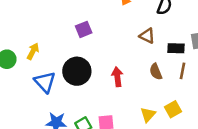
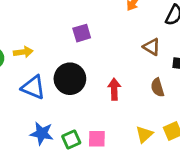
yellow arrow: (33, 51) -> (23, 52), turned 49
blue triangle: (45, 82) -> (33, 87), turned -30

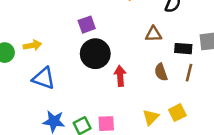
brown triangle: (152, 47) -> (153, 34), turned -30
black circle: (70, 79) -> (95, 54), moved

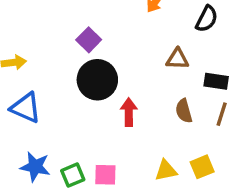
purple square: (87, 25) -> (89, 40), turned -30
yellow triangle: (151, 117) -> (166, 170), turned 30

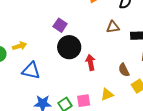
brown semicircle: (184, 111) -> (124, 70), moved
yellow triangle: (166, 170) -> (107, 94), moved

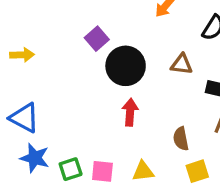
black circle: (69, 47) -> (126, 66), moved
blue triangle: (31, 71) -> (24, 118), moved

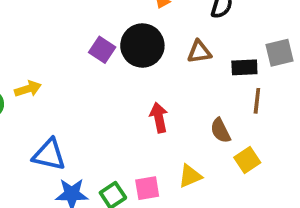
black circle: (126, 66) -> (142, 46), moved

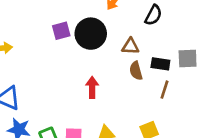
purple square: (102, 50) -> (61, 31), turned 30
brown semicircle: (220, 131) -> (136, 71), moved

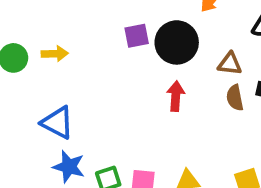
red arrow: (92, 87) -> (176, 96), moved

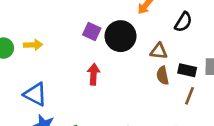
purple square: (137, 36) -> (92, 31), turned 36
red arrow: (176, 96) -> (94, 74), moved

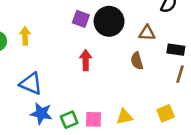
yellow arrow: (33, 45) -> (25, 36), turned -84
brown semicircle: (163, 75) -> (137, 61), moved

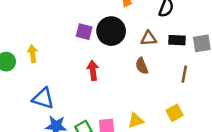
black rectangle: (176, 50) -> (177, 40), moved

